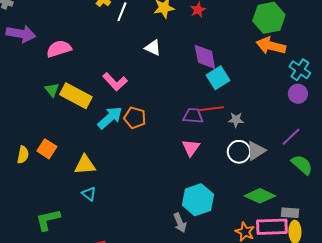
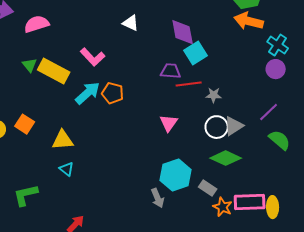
purple trapezoid: (193, 116) -> (171, 71), moved
green diamond: (260, 196) -> (226, 158), moved
gray rectangle: (290, 213) -> (208, 188), moved, turned 30

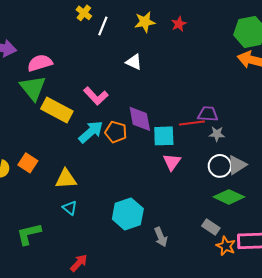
purple diamond: (183, 32) -> (140, 119), moved
cyan square: (196, 53) -> (164, 136), moved, turned 30
green triangle: (30, 65) -> (33, 88), moved, size x1.8
purple trapezoid: (171, 71) -> (208, 114), moved
cyan hexagon: (176, 175) -> (128, 214), moved

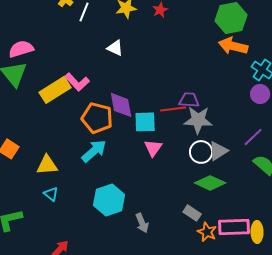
yellow rectangle: (57, 110) -> (55, 90), moved, turned -60
cyan arrow: (91, 132) -> (94, 151), moved
orange pentagon: (116, 132) -> (97, 118), size x1.4
gray star: (217, 134) -> (198, 120), size x1.8

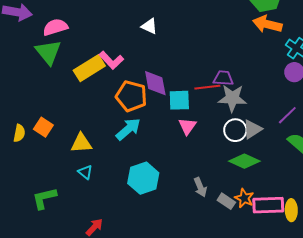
gray rectangle: (192, 213) -> (226, 201), moved
gray arrow: (142, 223) -> (200, 187), moved
orange star: (207, 232) -> (244, 198), moved

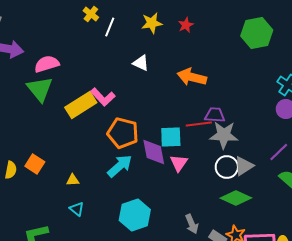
orange arrow: (267, 24) -> (192, 77), moved
purple diamond: (155, 83) -> (154, 152), moved
yellow triangle: (81, 143) -> (73, 180), size x0.6

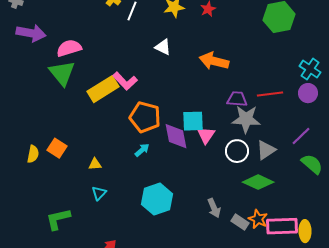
red line: (199, 124) -> (270, 94), moved
pink triangle: (179, 163) -> (206, 135), moved
cyan arrow: (120, 166) -> (142, 150), size x0.6
white circle: (227, 167) -> (237, 151), moved
cyan triangle: (77, 209) -> (99, 193), turned 35

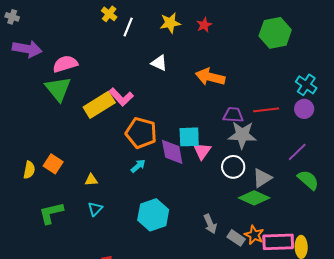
gray triangle: (266, 150) -> (262, 178), moved
green L-shape: (58, 219) -> (51, 213), moved

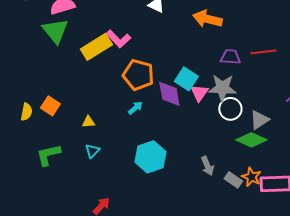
gray star: (242, 135) -> (222, 88), moved
cyan square: (189, 137) -> (186, 79), turned 35

